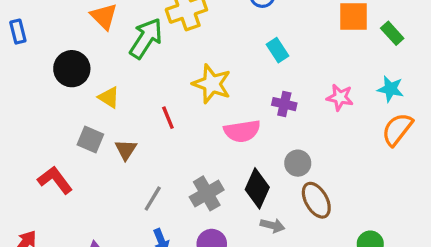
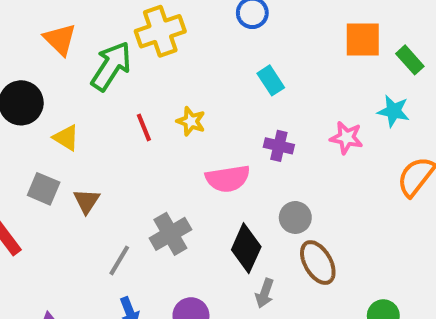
yellow star: (212, 84) -> (191, 121), size x0.6
cyan star: (390, 89) -> (394, 111), moved
red line: (168, 118) -> (144, 127), moved
gray cross: (207, 193) -> (170, 234), moved
gray arrow: (272, 225) -> (265, 293), turned 95

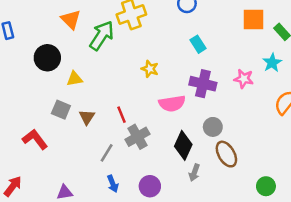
cyan star: (394, 111) -> (272, 63), turned 30
red line: (144, 127) -> (121, 115), moved
yellow triangle: (66, 138) -> (75, 79), turned -42
purple cross: (279, 146) -> (203, 84), size x1.5

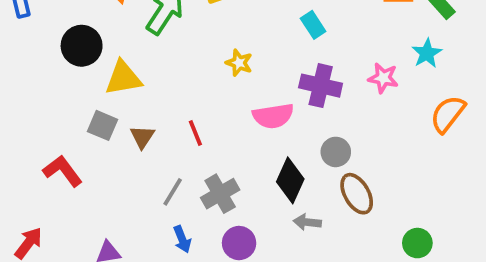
yellow triangle: (75, 79) -> (123, 78), size x1.5
gray cross: (137, 137) -> (220, 194), moved
gray arrow: (194, 173) -> (307, 222), turned 77

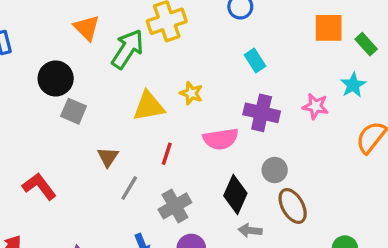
yellow triangle: (123, 78) -> (149, 106), moved
gray square: (102, 125) -> (74, 111), moved
red line: (195, 133) -> (167, 154), moved, turned 40
gray line: (173, 192) -> (129, 188), moved

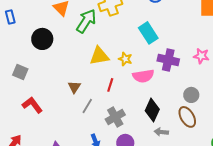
cyan rectangle: (255, 60) -> (148, 33), moved, size x1.5
yellow star: (191, 93) -> (125, 59), moved
gray square: (74, 111) -> (20, 72), moved
gray circle: (275, 170) -> (191, 95), moved

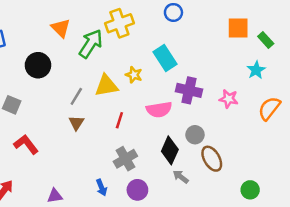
pink star: (201, 56) -> (229, 99), moved
yellow star: (125, 59) -> (134, 75), moved
gray circle: (191, 95) -> (195, 135), moved
gray line: (87, 106) -> (76, 96), moved
gray arrow: (161, 132) -> (181, 177), turned 32

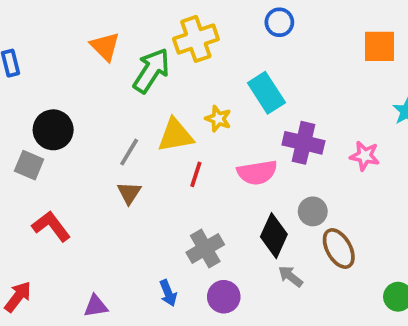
black circle: (38, 65) -> (53, 130), moved
red line: (119, 120) -> (196, 174), moved

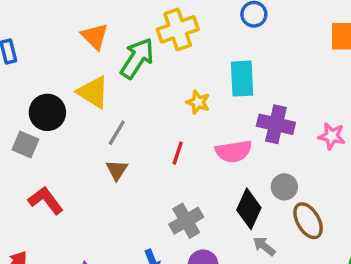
cyan rectangle: (266, 93) -> (242, 79), turned 30
yellow triangle: (176, 135) -> (93, 92), moved, turned 42

